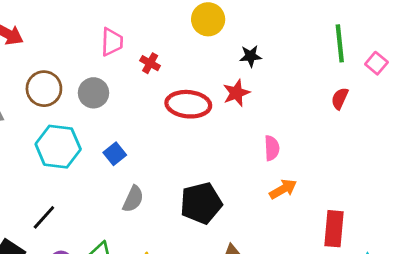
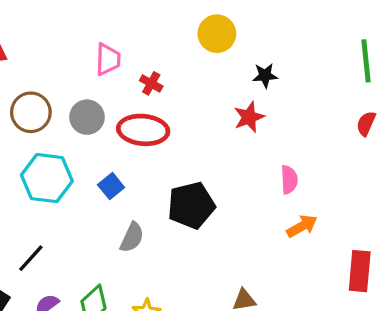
red ellipse: (188, 104) -> (143, 130), moved
black pentagon: (201, 203) -> (191, 205), moved

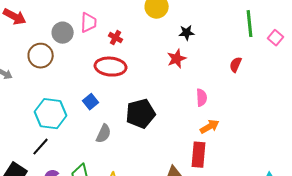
gray circle: (87, 117) -> (63, 33), moved
red semicircle: (366, 124) -> (236, 65), moved
cyan hexagon: (47, 178) -> (51, 114), moved
red rectangle: (360, 271) -> (199, 155), moved

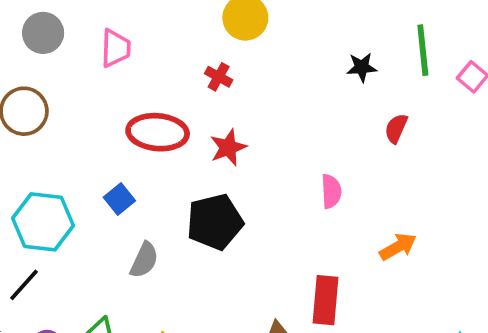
gray circle: (63, 33) -> (43, 33), moved
black star: (187, 33) -> (362, 67), moved
red cross: (116, 38) -> (219, 77), moved
red star: (177, 59) -> (228, 147), moved
orange arrow: (210, 127) -> (398, 247), moved

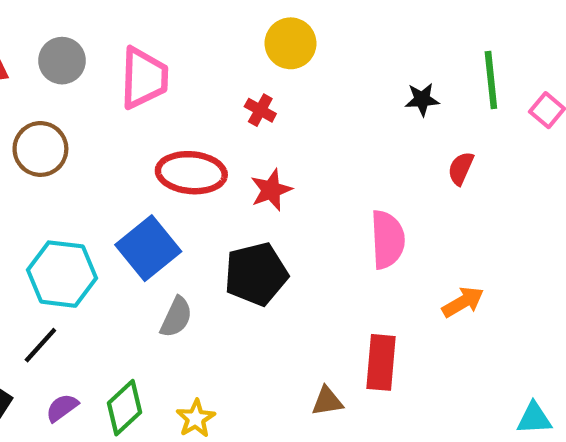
pink trapezoid: (116, 48) -> (144, 78), size x1.4
pink semicircle: (331, 191) -> (388, 240), size x1.5
blue square: (119, 199) -> (148, 248), size x1.8

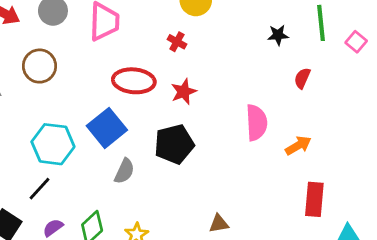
orange arrow: (463, 302) -> (298, 146), moved
red rectangle: (381, 362) -> (314, 199), moved

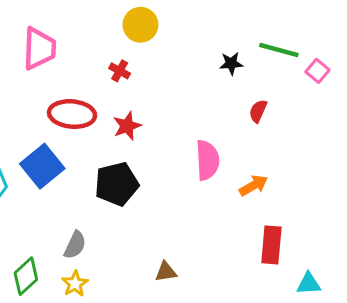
green line: (321, 23) -> (279, 50), turned -69
gray semicircle: (124, 171) -> (75, 245), moved

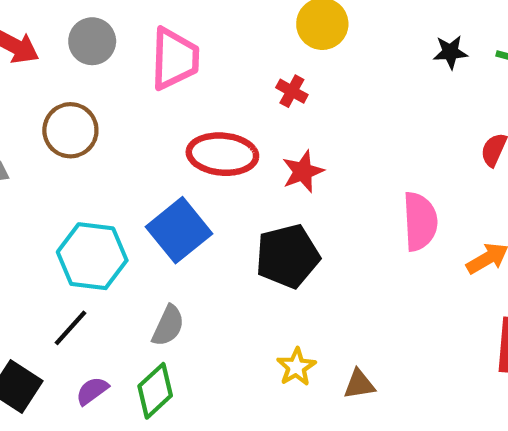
black star: (231, 63) -> (450, 52), moved
gray semicircle: (75, 245) -> (168, 326), moved
yellow star: (75, 284) -> (296, 367), moved

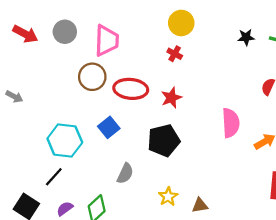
red cross: (292, 91) -> (175, 54), moved
brown circle: (70, 130) -> (92, 77), moved
blue square: (179, 230) -> (109, 127), size x0.7
gray semicircle: (168, 326) -> (125, 173), moved

